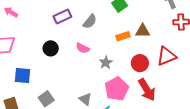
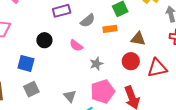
orange rectangle: (123, 36) -> (110, 29), moved
red circle: (140, 63) -> (131, 61), moved
blue square: (22, 75) -> (26, 63), moved

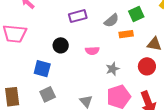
gray semicircle: (88, 21) -> (111, 21), moved
pink semicircle: (76, 46) -> (92, 51), turned -40

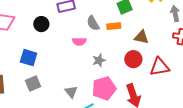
gray semicircle: (111, 21) -> (93, 23), moved, turned 98
black circle: (61, 45) -> (41, 24), moved

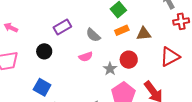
orange rectangle: (114, 26) -> (122, 30), moved
blue square: (29, 58) -> (42, 87), turned 30
red circle: (133, 59) -> (129, 60), moved

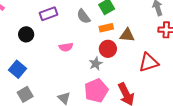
gray semicircle: (93, 35) -> (83, 16), moved
red circle: (129, 60) -> (108, 49), moved
gray star: (110, 69) -> (96, 64), moved

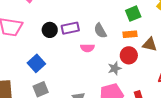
purple rectangle: (48, 14) -> (70, 28), moved
gray semicircle: (83, 16) -> (100, 31), moved

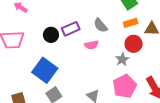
blue square: (36, 63) -> (45, 70), size x1.4

